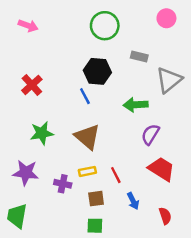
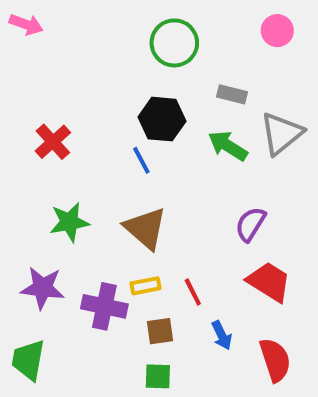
pink arrow: (28, 26) -> (26, 24), moved
green arrow: (136, 105) -> (228, 146), moved, turned 35
purple cross: (63, 184) -> (104, 306), size x1.5
red semicircle: (165, 216) -> (275, 360), size x1.5

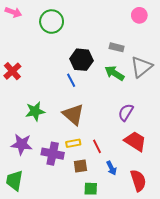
green circle: (174, 43) -> (52, 22), moved
red cross: (53, 142) -> (12, 71), moved
green square: (158, 376) -> (91, 189), moved

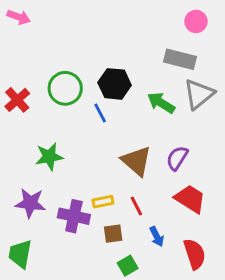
green circle: (52, 22) -> (65, 88), moved
gray rectangle: (117, 47) -> (180, 59), moved, size x1.5
brown triangle: (73, 114) -> (136, 161), moved
green square: (91, 189) -> (128, 266), turned -32

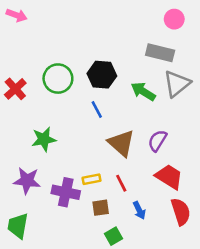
blue line: (100, 113) -> (97, 110), moved
red semicircle: (195, 254) -> (181, 212), moved

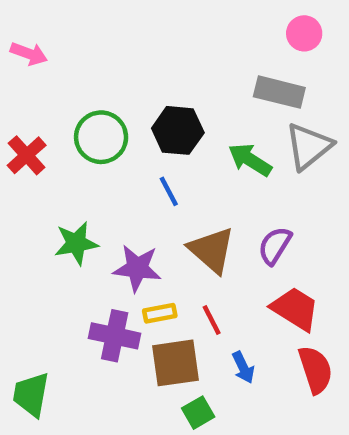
pink arrow: (17, 15) -> (29, 54), moved
purple star: (27, 181) -> (137, 268), moved
brown square: (101, 208) -> (176, 363), size x1.6

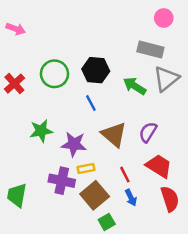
red line: (212, 320) -> (125, 175), moved
brown square: (176, 363) -> (95, 195), turned -32
green trapezoid: (31, 395) -> (17, 195), moved

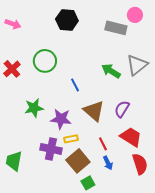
gray rectangle: (150, 50) -> (116, 28), moved
black hexagon: (96, 70) -> (67, 20), moved

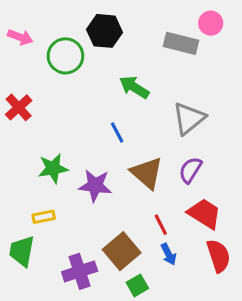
green circle: (45, 61) -> (65, 56), moved
gray triangle: (137, 65) -> (189, 118), moved
green arrow: (111, 71) -> (134, 87), moved
yellow rectangle: (71, 139) -> (44, 217), moved
purple cross: (51, 149) -> (80, 271), moved, turned -30

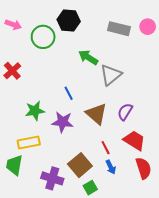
pink circle: (211, 23) -> (148, 27), moved
gray triangle: (189, 118) -> (111, 75), moved
blue line: (117, 132) -> (69, 93), moved
yellow rectangle: (44, 217) -> (29, 142), size x1.5
purple cross: (80, 271) -> (52, 178), turned 35

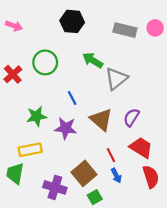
green circle: (43, 37) -> (45, 62), moved

